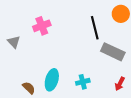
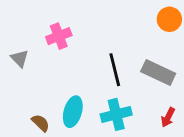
black line: (95, 28) -> (115, 70), moved
cyan cross: (83, 82) -> (116, 114), size x1.5

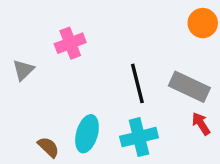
gray triangle: (20, 58) -> (23, 70), turned 30
red arrow: (168, 117) -> (201, 124), moved, turned 120

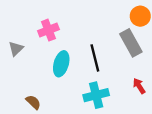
gray rectangle: (189, 87) -> (131, 43), moved, turned 36
cyan ellipse: (87, 134) -> (61, 64), moved

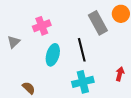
gray rectangle: (131, 43) -> (98, 23), moved
red arrow: (139, 86) -> (120, 74), turned 48

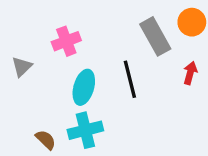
red arrow: (120, 74) -> (190, 73), moved
cyan cross: (83, 82) -> (85, 130), moved

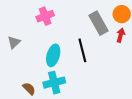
pink cross: (66, 41) -> (45, 16), moved
red arrow: (190, 73) -> (121, 35), moved

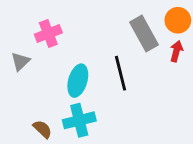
pink cross: (45, 16) -> (48, 34), moved

